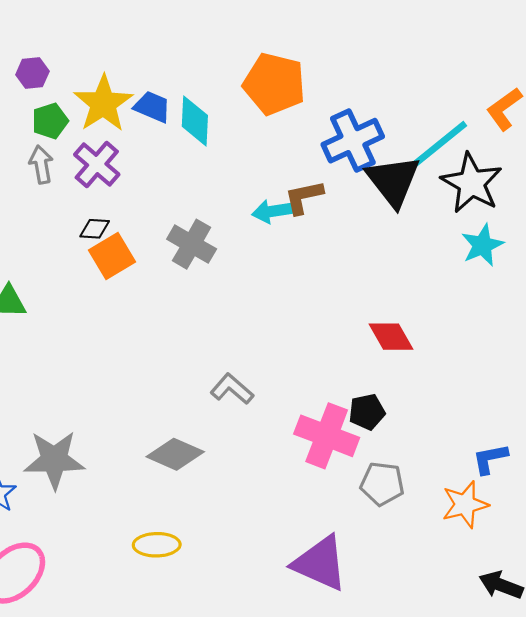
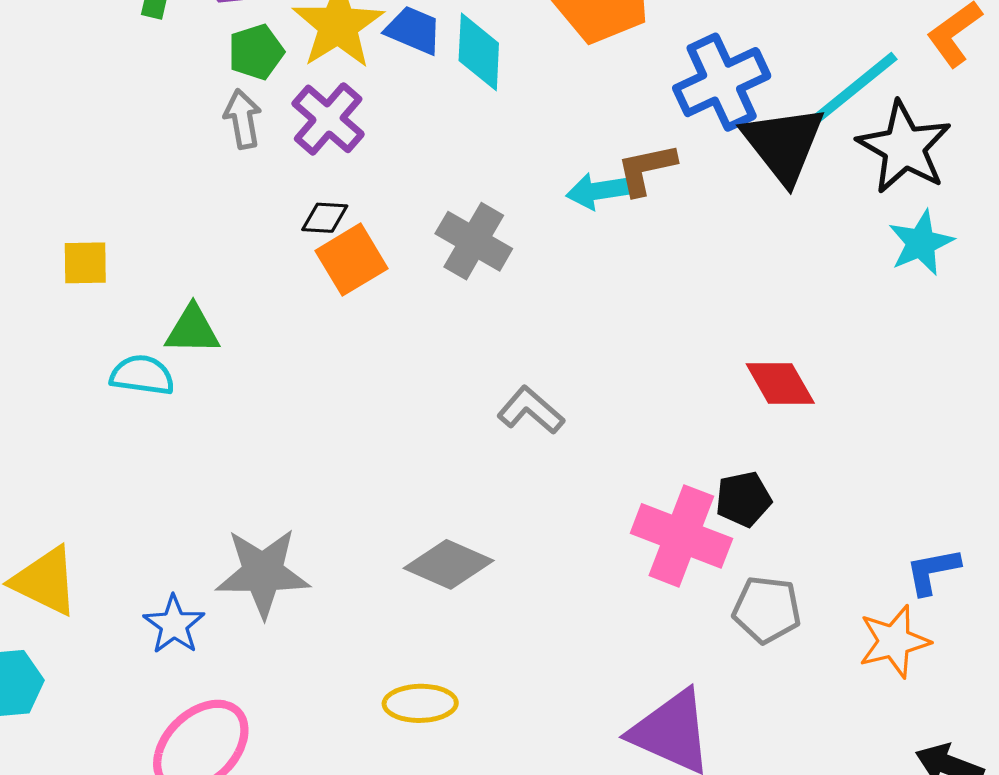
gray L-shape: (232, 389) -> (531, 410), moved

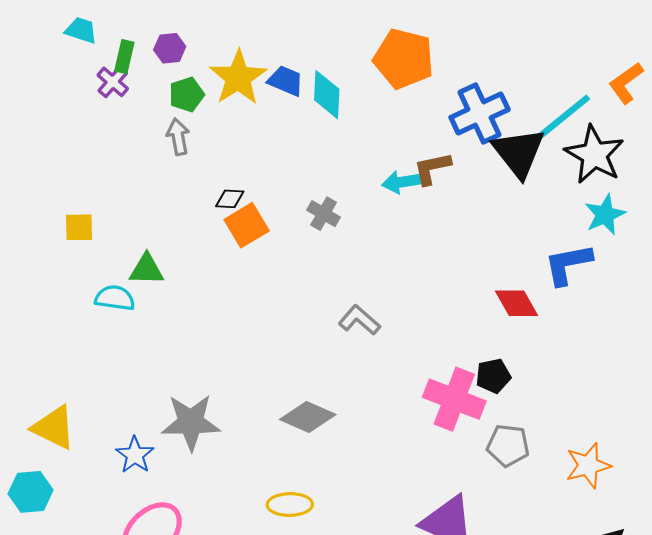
purple cross: (328, 119) -> (113, 82), moved, size x0.7
gray cross: (474, 241) -> (324, 214), size x0.7
blue L-shape: (933, 571) -> (568, 264), moved, size x1.4

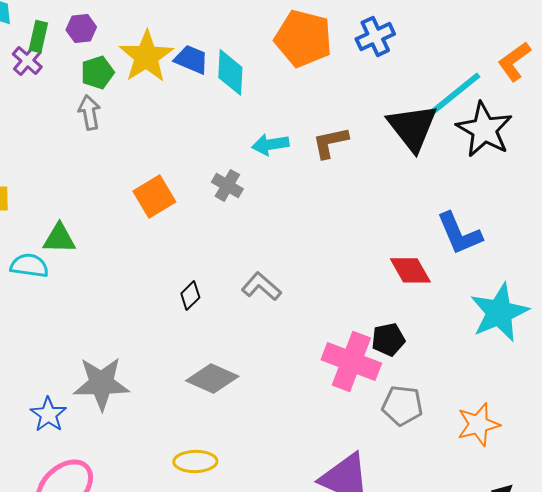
blue cross: (480, 114) -> (375, 36), moved, size x0.7
cyan arrow: (402, 182) -> (270, 144), moved
black diamond: (230, 199) -> (190, 295), moved, turned -48
cyan star: (605, 215) -> (499, 312), moved, size x1.5
blue L-shape: (568, 264) -> (459, 233), turned -102

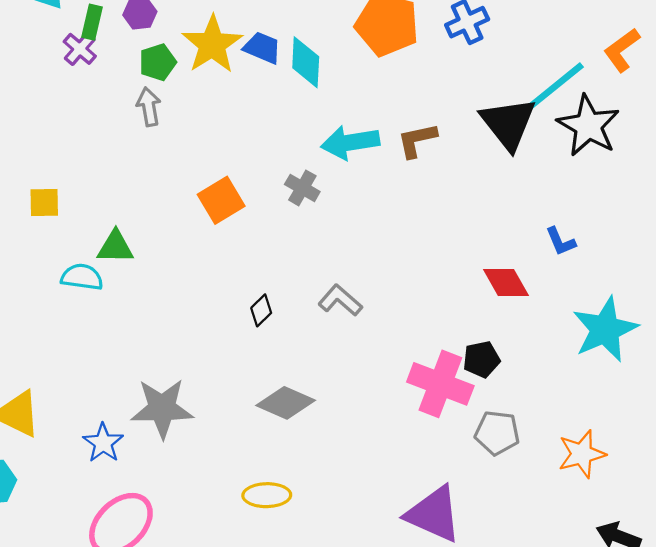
cyan arrow: (270, 144) -> (350, 142), size x1.4
blue L-shape: (459, 233) -> (561, 241), size x0.6

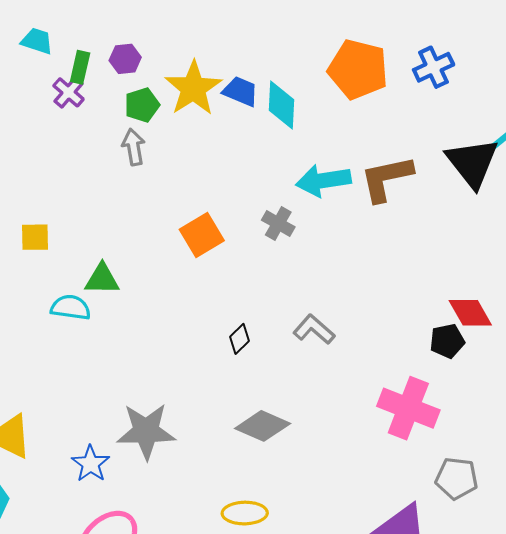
brown L-shape: (417, 140) -> (386, 178), size x1.4
black pentagon: (482, 359) -> (447, 341), moved
gray pentagon: (497, 433) -> (457, 478), moved

